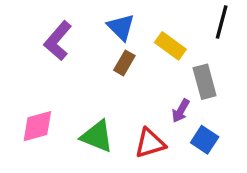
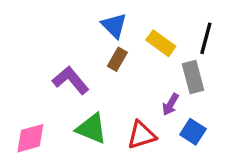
black line: (222, 22) -> (206, 38), moved
purple L-shape: (58, 41) -> (71, 80), moved, turned 99
pink diamond: (37, 126) -> (30, 138), moved

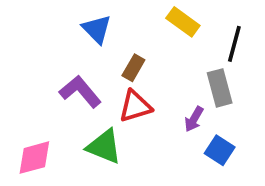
blue triangle: (114, 25) -> (97, 29), moved
yellow rectangle: (161, 43) -> (183, 22), moved
red triangle: (141, 135) -> (135, 106), moved

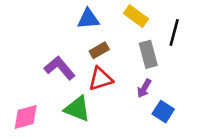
blue triangle: (97, 29) -> (88, 19), moved, turned -50
brown rectangle: (133, 68) -> (99, 50), turned 30
gray rectangle: (220, 88) -> (148, 54), moved

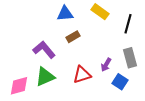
gray rectangle: (148, 54) -> (130, 58), moved
red triangle: (101, 79) -> (82, 75), moved
green triangle: (77, 109) -> (45, 77), moved, turned -45

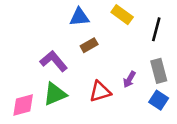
blue square: (120, 82) -> (159, 100), moved

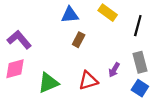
brown rectangle: (89, 45) -> (79, 40), turned -32
purple L-shape: (54, 61) -> (19, 40), moved
pink diamond: (23, 105) -> (15, 69), moved

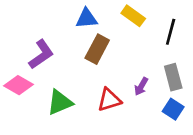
purple L-shape: (19, 40) -> (41, 54), moved, turned 95
brown rectangle: (79, 40) -> (97, 49), size x1.5
pink diamond: (15, 69) -> (18, 85), turned 45

